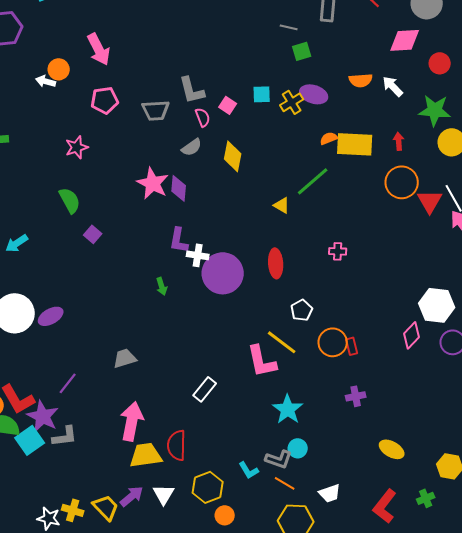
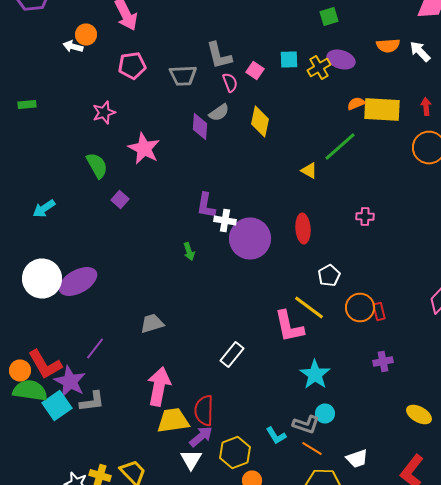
pink star: (153, 183) -> (144, 148), moved
purple diamond: (179, 188) -> (200, 126), moved
purple ellipse: (51, 316) -> (78, 282), size x1.5
purple arrow: (132, 496) -> (201, 436), moved

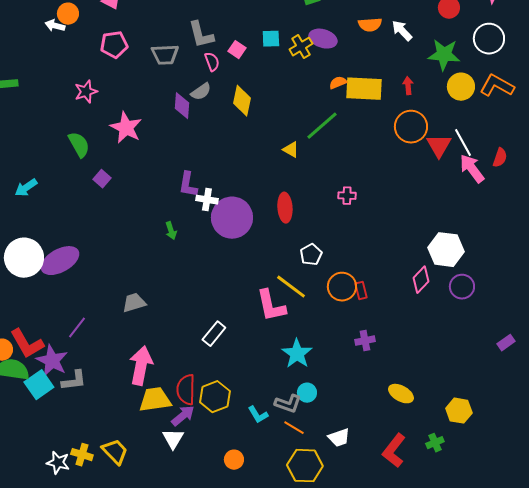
yellow hexagon: (235, 452) -> (215, 397), moved

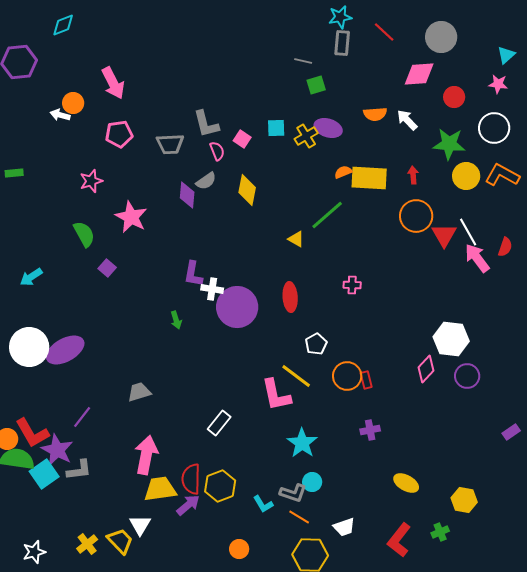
white triangle: (173, 439) -> (140, 525), moved
yellow cross: (82, 455) -> (87, 544), turned 35
white star: (58, 463) -> (34, 552), moved, turned -30

